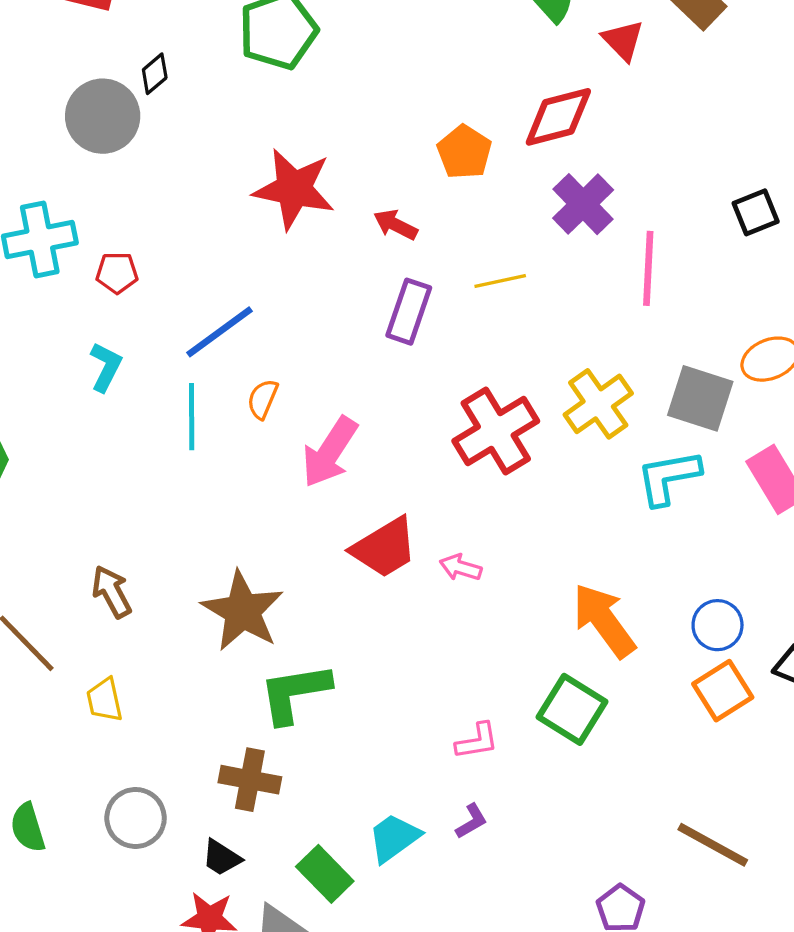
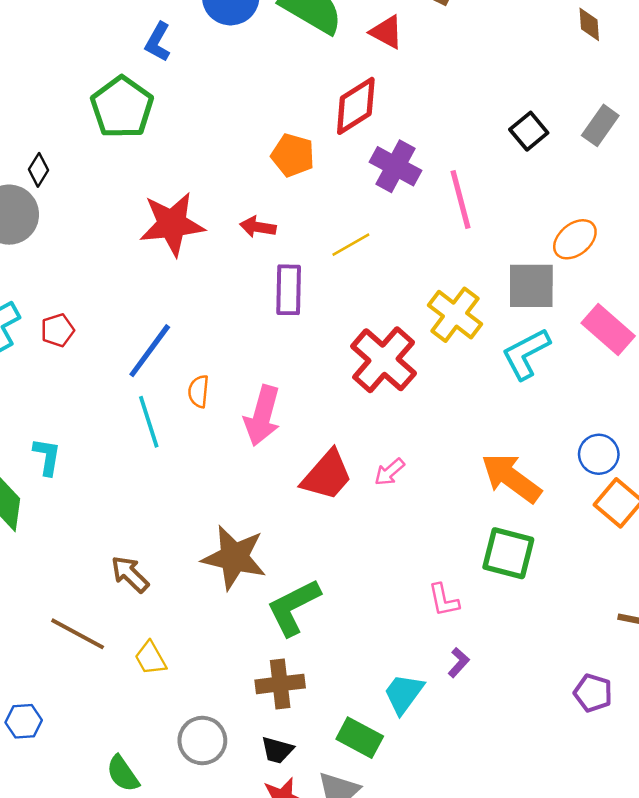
cyan L-shape: (106, 367) -> (47, 457), moved
pink arrow: (461, 567) -> (390, 472), turned -40
pink L-shape: (477, 741) -> (444, 600), turned 105

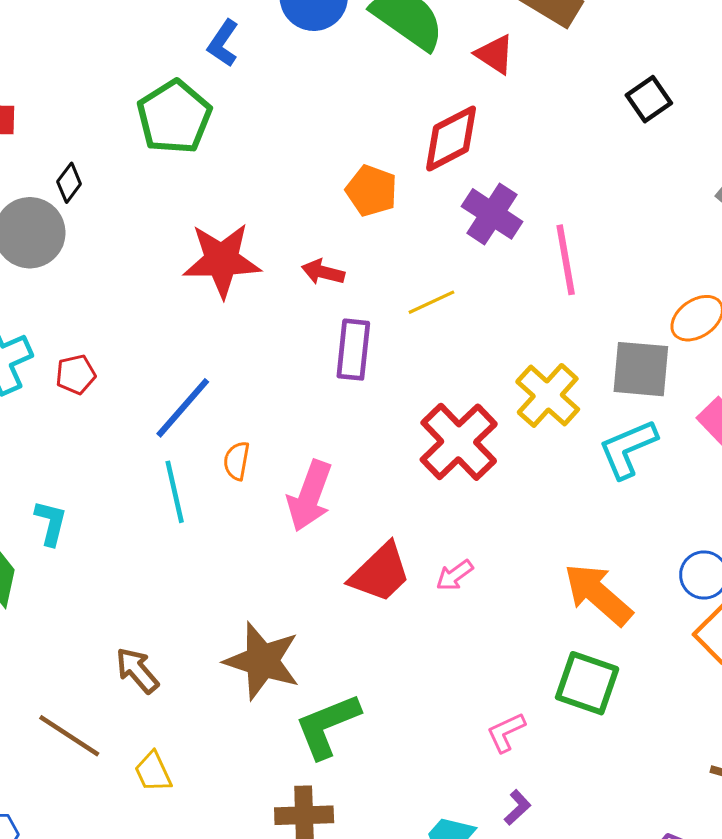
black square: (529, 131) -> (649, 99), moved
pink L-shape: (444, 600) -> (506, 732), turned 72

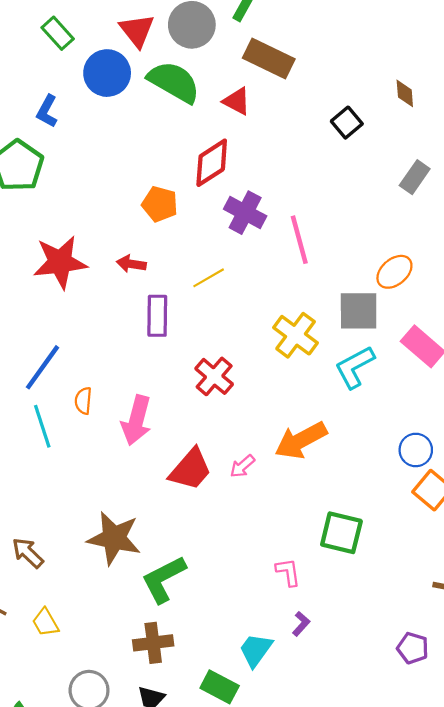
red cross: (459, 442) -> (214, 376), moved, size x0.7
orange arrow: (598, 594) -> (301, 440), moved, turned -64
pink L-shape: (506, 732) -> (288, 572), turned 112

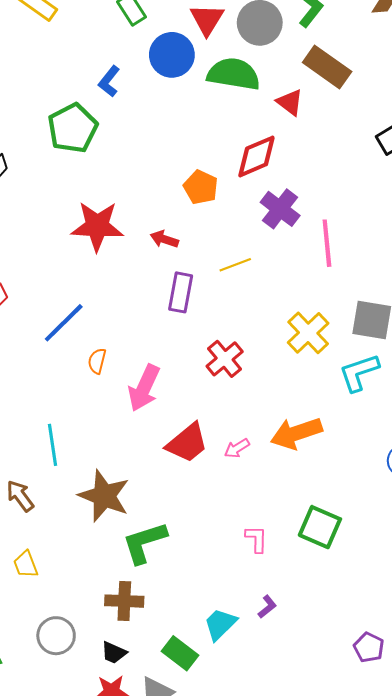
green semicircle: (174, 82) -> (234, 74), turned -30
cyan line: (42, 426) -> (52, 445), moved
pink L-shape: (288, 572) -> (256, 539), moved

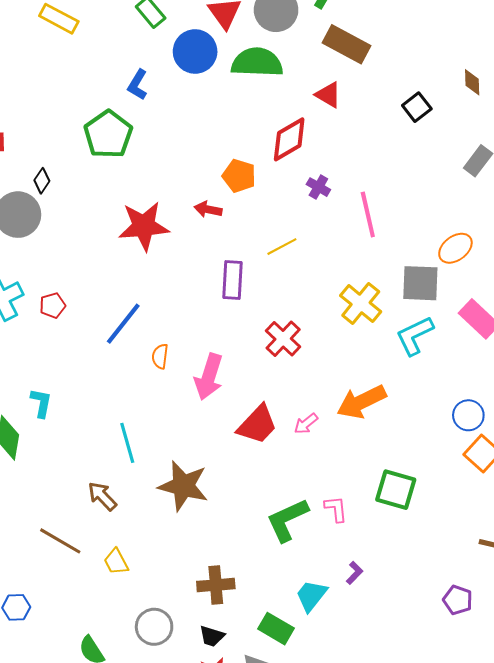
red triangle: (290, 102) -> (328, 95), moved
purple cross: (280, 209) -> (318, 187), size x0.6
red arrow: (164, 239) -> (208, 209), moved
green L-shape: (144, 542) -> (287, 520), moved

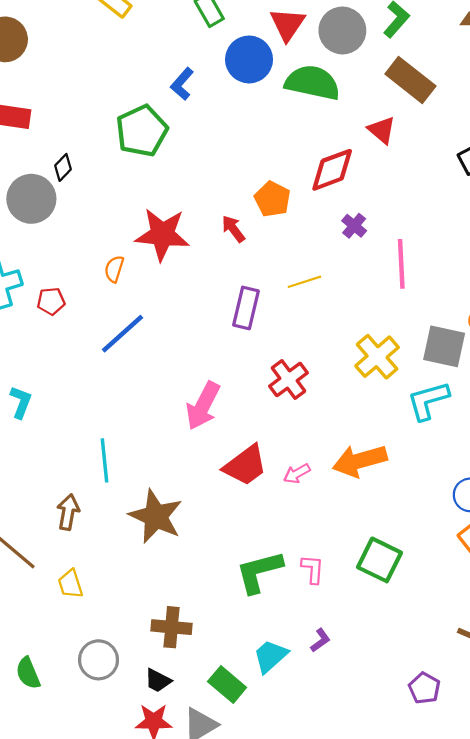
red arrow: (208, 209) -> (233, 229), turned 32
orange semicircle: (160, 356) -> (114, 269), moved
brown arrow: (102, 496) -> (68, 512), turned 44

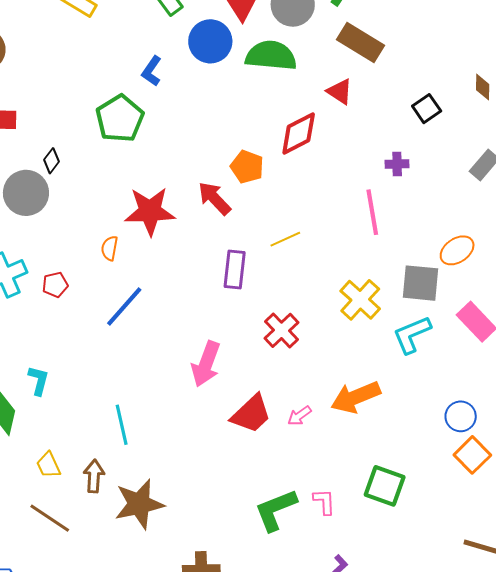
purple cross: (354, 226) -> (397, 164), moved, turned -35
red arrow: (233, 229) -> (214, 198), size x1.4
brown star: (156, 516) -> (139, 504), moved, turned -30
yellow trapezoid: (70, 584) -> (48, 465), moved

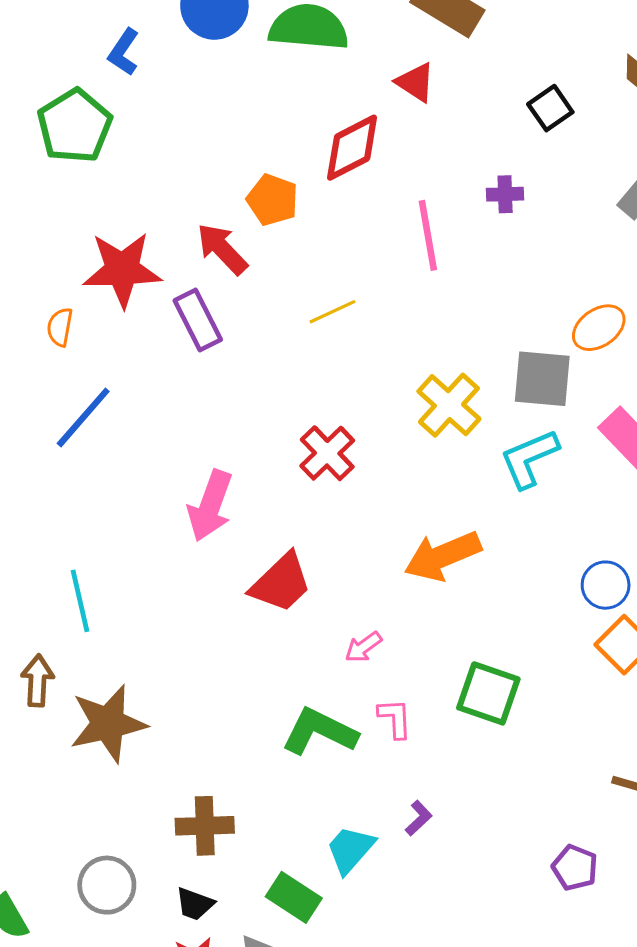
pink line: (372, 212) -> (428, 235), moved
purple rectangle: (235, 269) -> (198, 320), moved, turned -33
pink arrow: (299, 416) -> (363, 647), moved
green L-shape: (276, 510) -> (320, 732), turned 48

